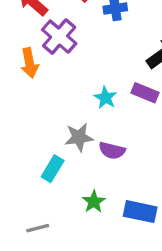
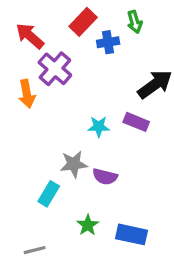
cyan star: (105, 98) -> (99, 127), turned -30

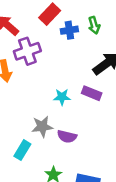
green arrow: (135, 22) -> (94, 25), moved
purple cross: (55, 69) -> (27, 51), turned 30

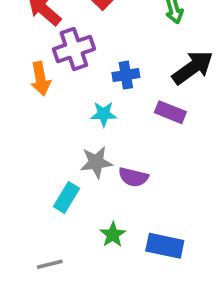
blue cross: (69, 30) -> (126, 75), moved
cyan star: (62, 97) -> (104, 114), moved

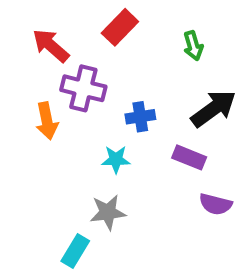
purple cross: (74, 49) -> (83, 88), turned 33
purple semicircle: (133, 177) -> (216, 204), moved

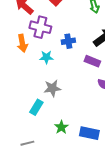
cyan star: (116, 159) -> (46, 57), moved

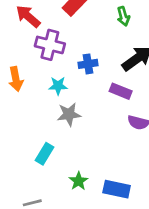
orange arrow: (22, 43) -> (16, 79), moved
gray star: (52, 88) -> (69, 114), moved

